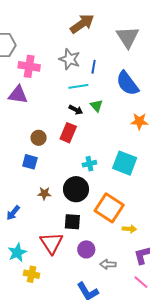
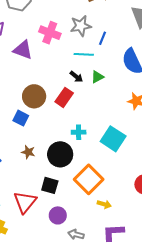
gray star: (70, 59) -> (81, 26), turned 30
pink cross: (29, 66) -> (50, 33), moved
green triangle: (97, 106) -> (97, 77), turned 32
brown circle: (39, 138) -> (34, 96), size x1.5

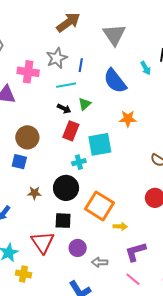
red rectangle: (64, 97) -> (71, 131), moved
cyan square: (113, 139) -> (100, 144), moved, turned -30

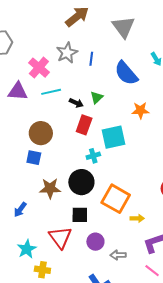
pink cross: (28, 72) -> (39, 68), turned 35
cyan line: (66, 85) -> (51, 92), moved
brown star: (34, 193) -> (50, 188), size x1.5

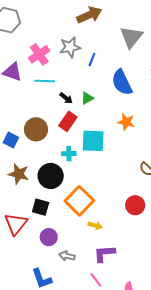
brown circle: (41, 133) -> (36, 129), moved

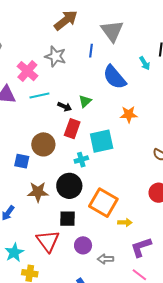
gray star: (70, 47) -> (55, 56), turned -30
blue line: (92, 59) -> (91, 51), moved

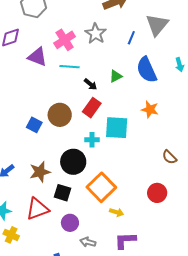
green triangle: (85, 101) -> (116, 76), moved
brown star: (38, 192) -> (40, 172), moved, turned -30
red triangle: (48, 241) -> (37, 209), turned 30

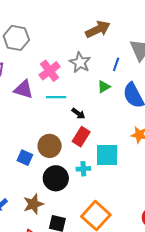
green triangle: (116, 76) -> (104, 87), moved
black circle: (73, 162) -> (56, 178), moved

